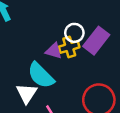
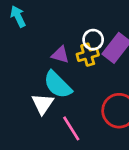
purple triangle: (54, 51) -> (60, 55), moved

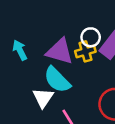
cyan arrow: (18, 16) -> (20, 50), moved
purple triangle: (60, 55) -> (60, 51), size x1.6

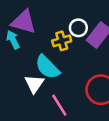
purple triangle: (60, 51) -> (24, 22), moved
yellow cross: (85, 51) -> (62, 41), moved

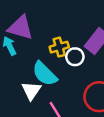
white circle: (78, 28) -> (75, 57), moved

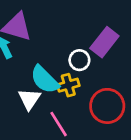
yellow cross: (59, 47) -> (68, 85), moved

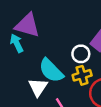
yellow cross: (68, 85) -> (82, 75), moved

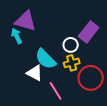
white triangle: (38, 87) -> (35, 73), turned -36

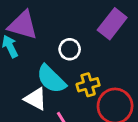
purple rectangle: (89, 32) -> (112, 24), moved
white circle: (71, 45) -> (70, 49), moved

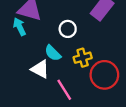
cyan semicircle: (51, 79) -> (53, 53), size x0.7

